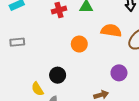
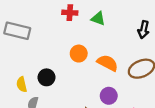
orange semicircle: (111, 30) -> (108, 63), moved
gray rectangle: (17, 42) -> (17, 31), size x1.6

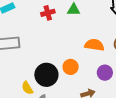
orange circle: (79, 54) -> (71, 67), moved
black circle: (47, 77) -> (46, 75), size x1.5

